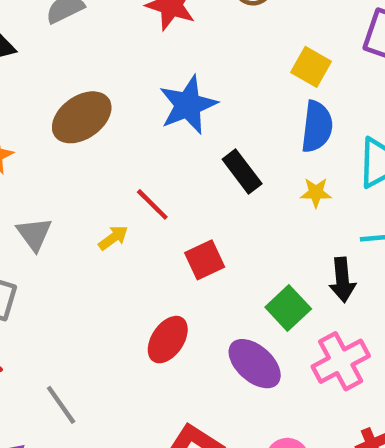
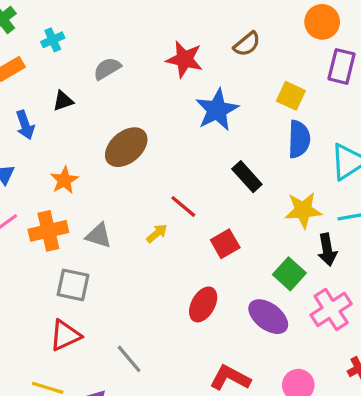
blue star: (188, 105) -> (217, 110), moved
yellow star: (316, 193) -> (303, 210), moved, size x1.6
gray triangle: (34, 234) -> (99, 235), turned -32

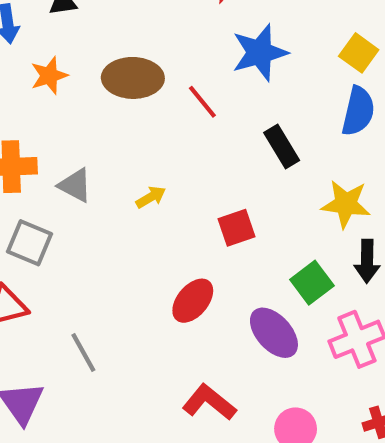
brown ellipse: (126, 147) -> (133, 78), turned 30
orange star: (64, 180) -> (49, 76), moved
red line: (183, 206) -> (202, 102), moved

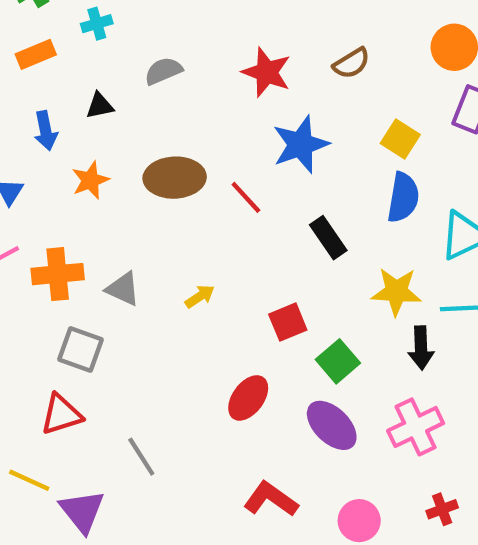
green square: (312, 283) -> (338, 361), moved

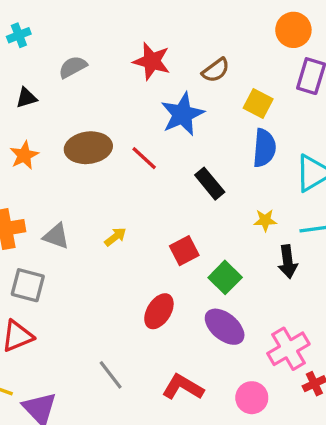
brown semicircle: (352, 63) -> (216, 70), moved
yellow star: (396, 292) -> (265, 220), size x0.6
pink cross: (416, 427) -> (288, 349), moved
gray line: (141, 457) -> (111, 375), moved

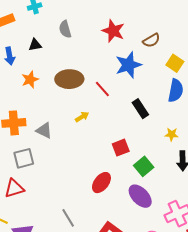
gray semicircle: (73, 67) -> (65, 29), turned -84
yellow arrow: (115, 237) -> (82, 117), moved
gray square: (28, 285) -> (24, 158), turned -35

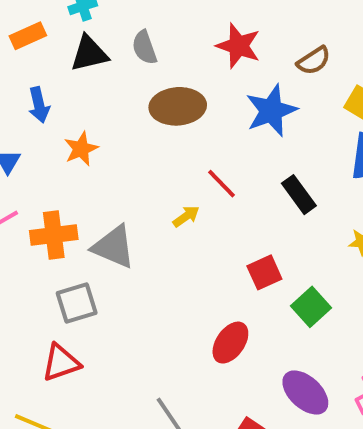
black triangle: (35, 45) -> (89, 54), moved, size x1.5
brown ellipse: (69, 79) -> (178, 106), moved
red line: (102, 89) -> (221, 184), moved
gray triangle: (44, 130) -> (114, 247), size x1.4
purple ellipse: (140, 196) -> (305, 393), moved

